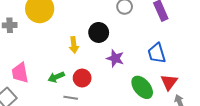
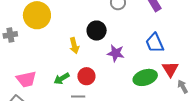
pink trapezoid: (20, 73) -> (26, 79), turned -85
green ellipse: (142, 87) -> (145, 77), turned -60

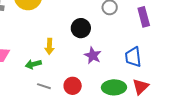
yellow arrow: (74, 46) -> (49, 46), moved
red circle: (86, 76) -> (73, 86), moved

